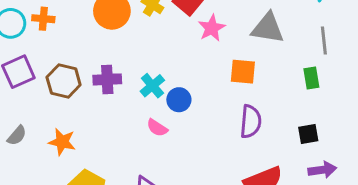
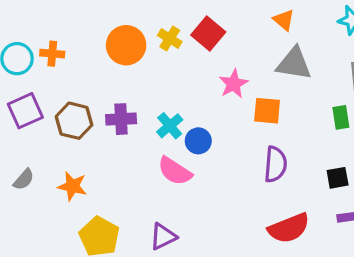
pink star: (212, 28) -> (233, 84), moved
pink semicircle: (157, 128) -> (175, 171), size x1.5

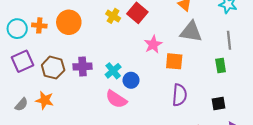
orange circle: (126, 45) -> (69, 22), moved
orange star: (72, 186) -> (45, 100), moved

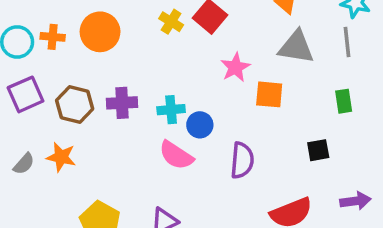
gray line: (229, 40) -> (347, 42), moved
cyan cross: (113, 71) -> (171, 110), turned 35
purple semicircle: (179, 95) -> (242, 160), moved
black square: (218, 103) -> (318, 150), moved

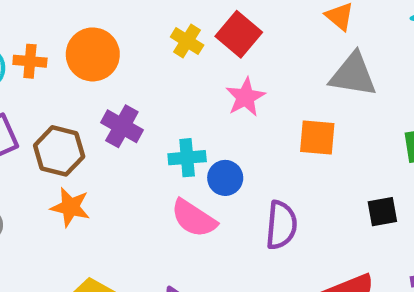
pink star: (235, 67) -> (245, 97), moved
purple cross: (122, 103) -> (122, 126), moved, turned 32
orange star: (61, 157) -> (70, 207), moved

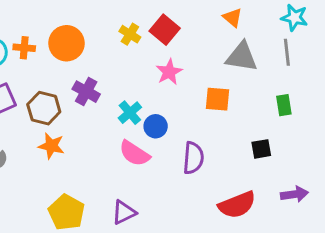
cyan cross: (187, 158) -> (130, 113), turned -35

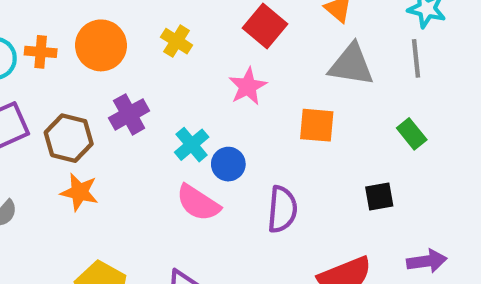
red square: (165, 30) -> (265, 26), moved
yellow cross: (130, 34) -> (177, 41), moved
purple cross: (86, 92) -> (129, 114), turned 32
green rectangle: (284, 105) -> (412, 134), turned -30

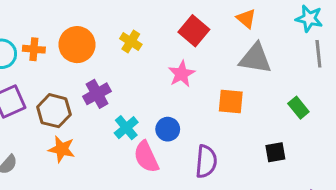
gray line: (416, 58) -> (318, 54), moved
cyan cross: (192, 145) -> (126, 128), moved
pink semicircle: (198, 203) -> (146, 157), turned 32

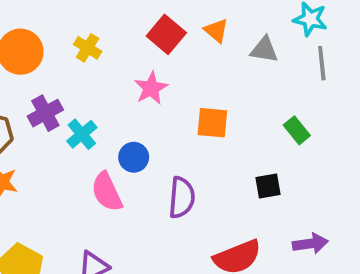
orange triangle: (246, 18) -> (216, 31), moved
gray triangle: (255, 58) -> (264, 50), moved, size x0.7
cyan cross: (126, 128) -> (82, 134), moved

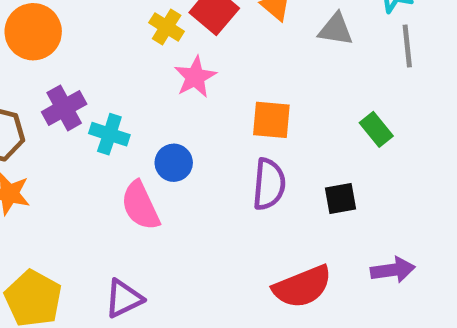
yellow cross: (88, 48) -> (167, 27), moved
cyan cross: (82, 134) -> (109, 134), turned -32
purple semicircle: (182, 198) -> (269, 184), moved

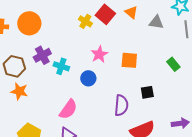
pink star: (195, 77) -> (99, 54), moved
purple semicircle: (269, 184) -> (121, 105), moved
black square: (340, 198) -> (147, 92), moved
pink semicircle: (140, 206) -> (68, 109), moved, turned -120

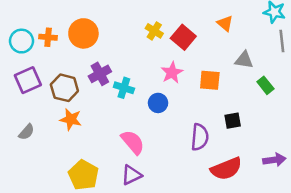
orange triangle: (131, 12) -> (225, 23), moved
red square: (105, 14) -> (183, 37), moved
gray triangle: (156, 22) -> (244, 60), moved
pink semicircle: (68, 109) -> (133, 142), turned -75

